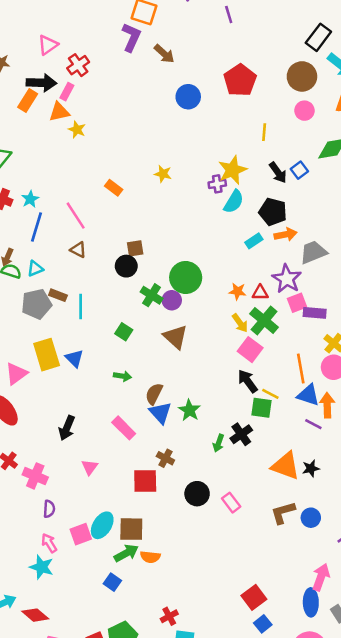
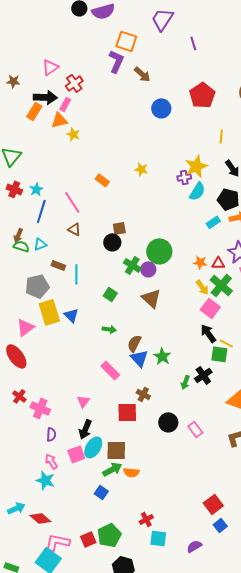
gray pentagon: (36, 304) -> (37, 286), moved
black arrow: (67, 428) -> (85, 429), moved

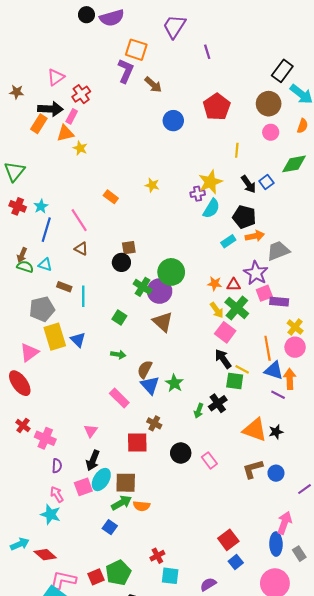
cyan triangle: (40, 244) -> (45, 265), turned 40
purple circle: (148, 269) -> (160, 291), size x1.5

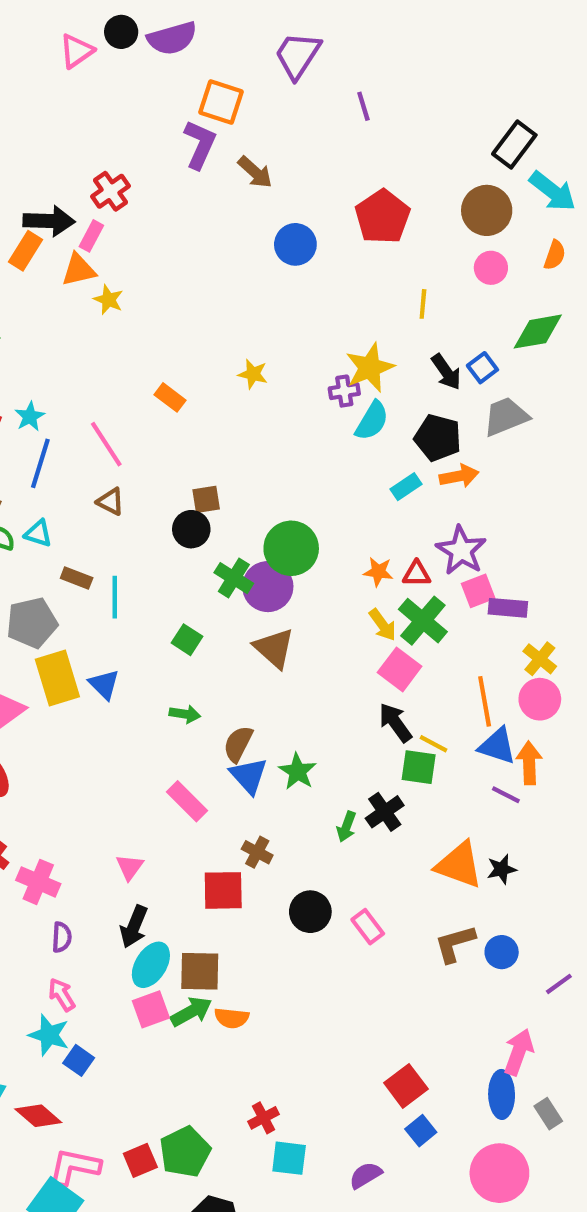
pink triangle: (56, 77) -> (77, 51), moved
gray trapezoid: (278, 251) -> (506, 417), moved
pink square: (83, 487) -> (151, 1009), moved
blue square: (110, 527) -> (79, 1060), moved

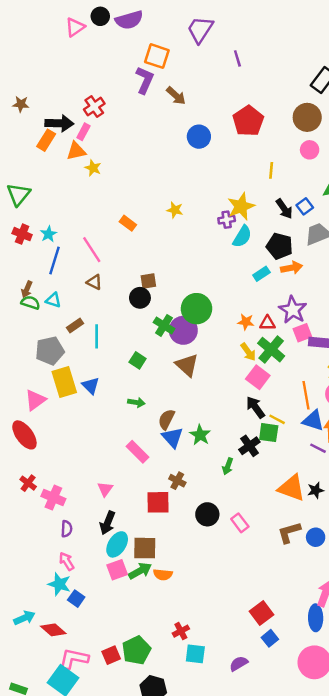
brown rectangle: (77, 578) -> (75, 325), turned -56
black cross: (385, 812) -> (249, 446), moved

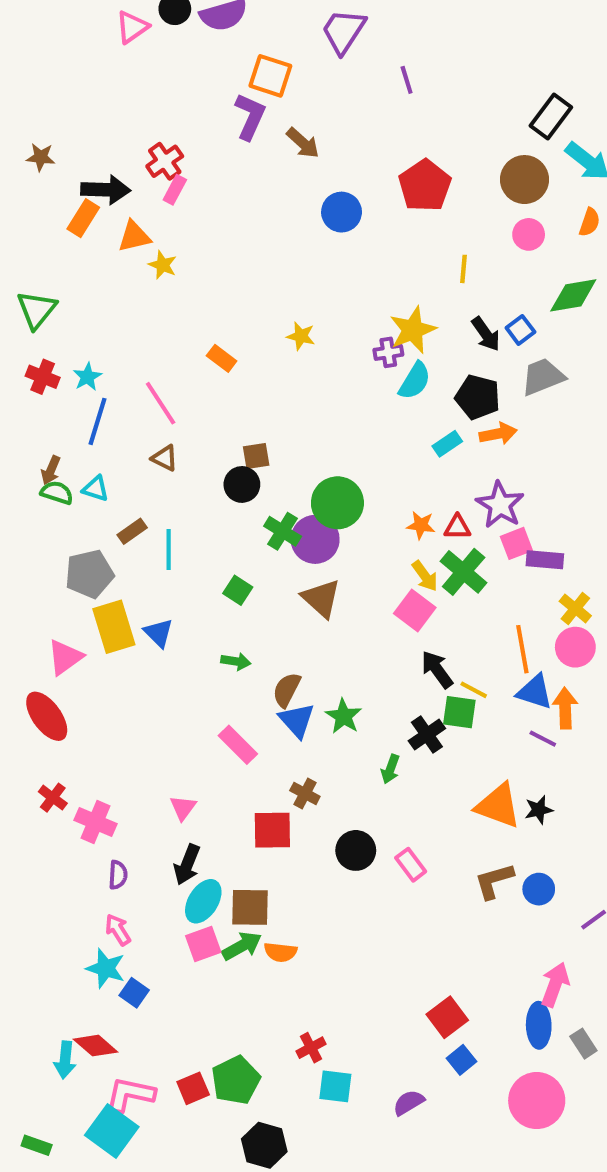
pink rectangle: (83, 132) -> (175, 190), moved
pink square: (258, 377) -> (415, 611), moved
cyan arrow: (24, 618) -> (65, 1060), moved, turned 120

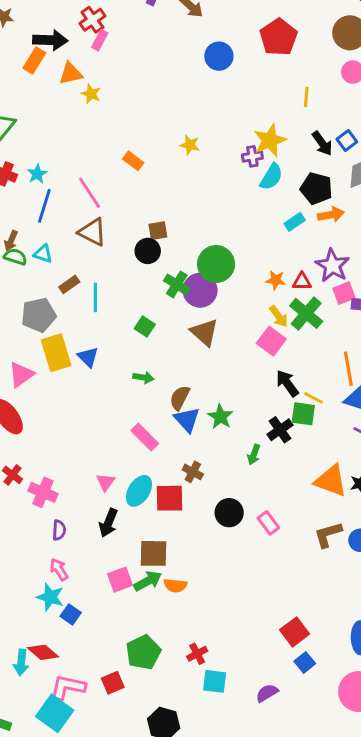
brown triangle: (165, 458) -> (92, 232), size x1.5
cyan ellipse: (203, 901) -> (139, 491), moved
green pentagon: (236, 1080) -> (143, 652), moved

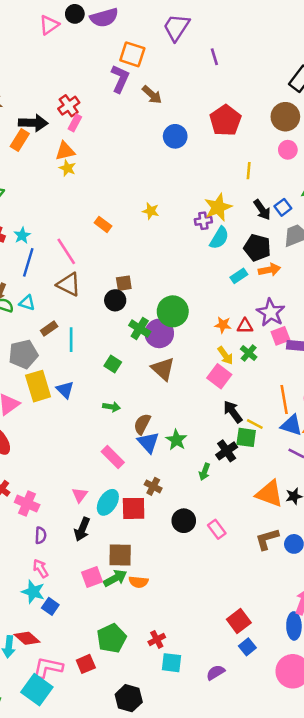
orange triangle: (71, 74) -> (65, 151), moved
green cross: (306, 313) -> (249, 353), size x0.6

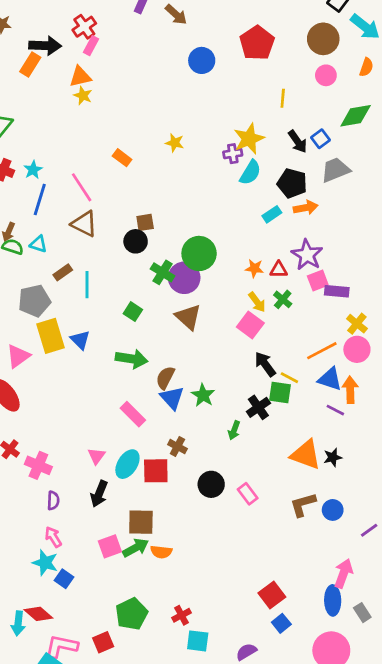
orange line: (284, 399) -> (322, 351), turned 72
green arrow: (112, 407) -> (132, 359), size x1.6

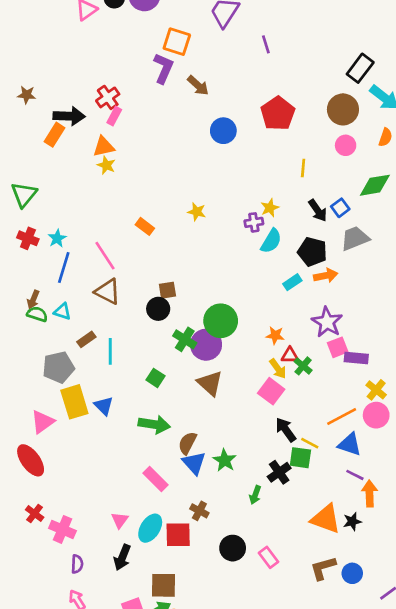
yellow star: (249, 139) -> (270, 208), size x0.6
red triangle: (279, 270) -> (290, 355), moved
orange arrow: (350, 390) -> (370, 494), moved

